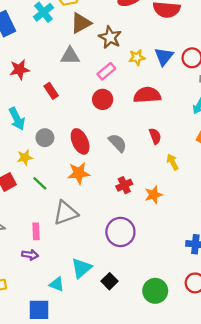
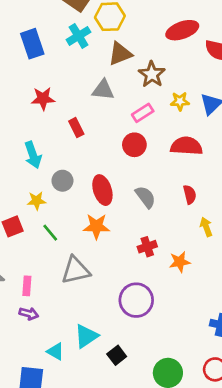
pink rectangle: (36, 231) -> (27, 286), moved

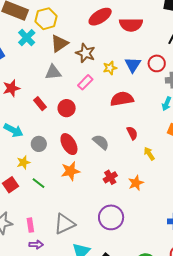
red circle: (134, 145) -> (67, 108), moved
cyan arrow: (33, 155) -> (13, 130), turned -30
gray triangle: (76, 270) -> (64, 224), moved

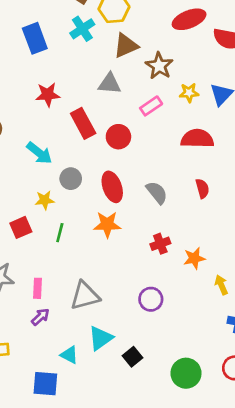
red rectangle: (40, 104) -> (83, 123), size x1.5
yellow arrow: (149, 154) -> (221, 285), moved
green line: (38, 183) -> (60, 233), turned 56
purple circle: (111, 217) -> (151, 299), size x0.7
purple arrow: (36, 245) -> (40, 317), turned -56

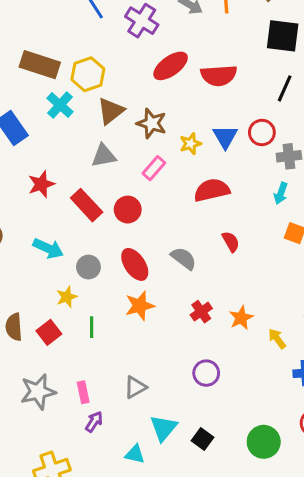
gray triangle: (85, 296) -> (135, 387), size x0.7

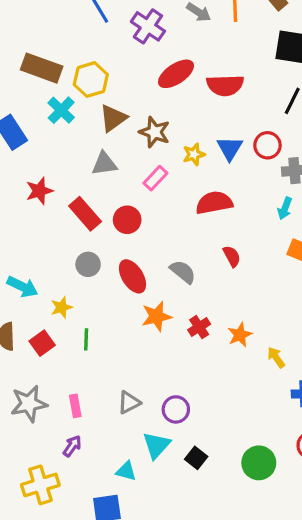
cyan arrow: (48, 248) -> (22, 287), moved
gray circle: (88, 267) -> (88, 264), moved
orange star: (140, 306) -> (156, 316), moved
purple circle: (206, 373) -> (176, 409), moved
purple arrow: (94, 422) -> (72, 446), moved

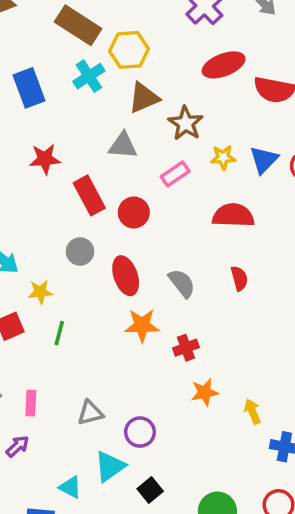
orange star: (240, 335) -> (205, 392), moved
yellow arrow: (276, 357) -> (252, 411), moved

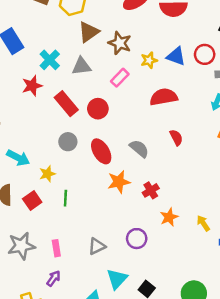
cyan cross: (89, 76) -> (50, 60), moved
blue triangle: (264, 160) -> (176, 56), turned -42
purple circle: (140, 432) -> (137, 239), moved

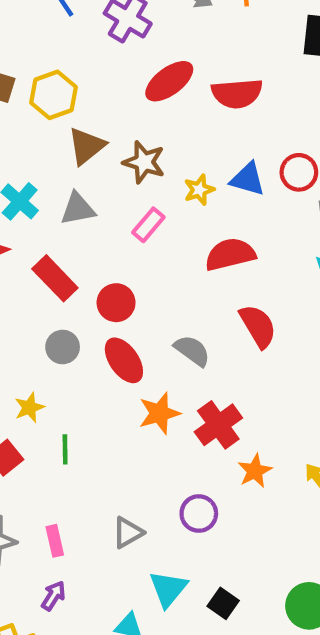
red circle: (98, 109) -> (116, 303), moved
red semicircle: (176, 138) -> (258, 326), size x1.5
red cross: (151, 190) -> (218, 425), size x1.5

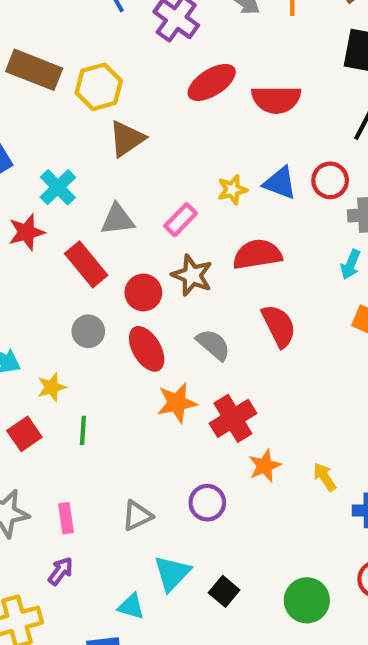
brown star: (144, 162) -> (192, 275), moved
gray triangle: (78, 209) -> (118, 219), moved

